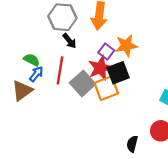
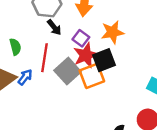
purple square: (106, 51) -> (81, 38), moved
green semicircle: (32, 60) -> (15, 47), turned 49
blue arrow: (36, 74) -> (25, 77), moved

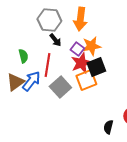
orange star: (112, 32) -> (91, 46), moved
gray square: (68, 71) -> (60, 87), moved
blue arrow: (25, 77) -> (31, 81), size x1.5

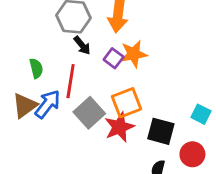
red star: (81, 63) -> (119, 127), moved
black square: (96, 67) -> (161, 131), moved, turned 36

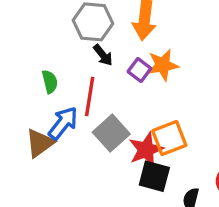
orange square: (126, 103) -> (169, 138), moved
brown triangle: (25, 106) -> (40, 143), moved
black square: (161, 131) -> (154, 176), moved

